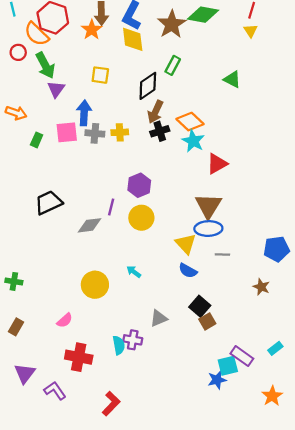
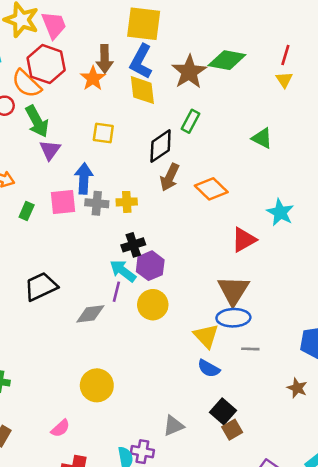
black cross: (160, 131) -> (133, 245), moved
cyan star: (193, 141) -> (280, 212), moved
cyan arrow: (134, 272) -> (123, 271), moved, size x1.5

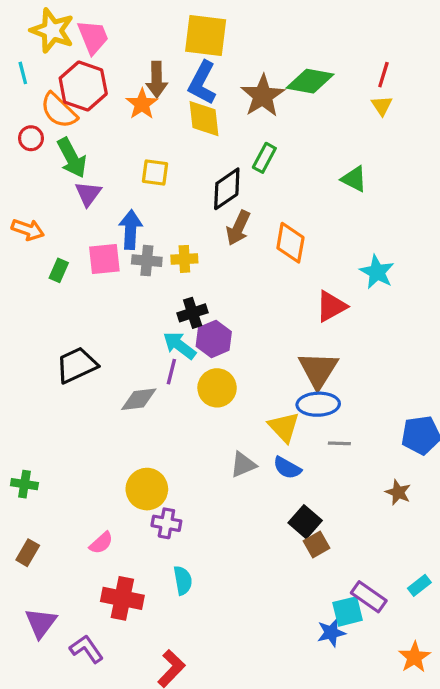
orange diamond: (211, 189) -> (290, 243), turned 56
gray triangle: (174, 426) -> (243, 465), moved
purple cross: (142, 452) -> (166, 523), moved

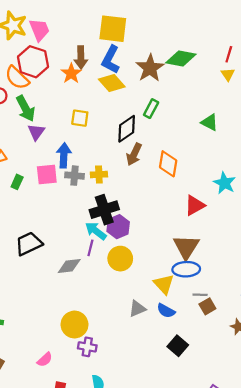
yellow diamond: (204, 119) -> (112, 83), turned -35
black cross: (193, 313) -> (104, 210), size x1.5
brown square: (317, 545) -> (207, 306), moved

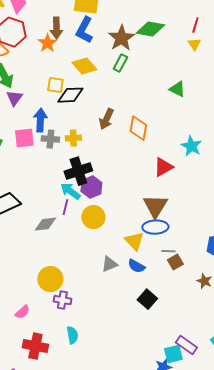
yellow diamond: (112, 83) -> (84, 66), moved
green rectangle: (151, 109) -> (120, 63), moved
black diamond: (127, 129) -> (70, 95), moved, turned 32

